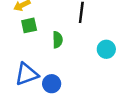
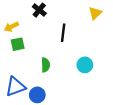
green semicircle: (58, 40) -> (46, 65), moved

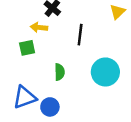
yellow arrow: (11, 27) -> (39, 27), moved, turned 32
cyan circle: (85, 65) -> (105, 72), size x1.5

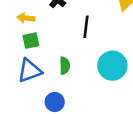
yellow arrow: (39, 27) -> (26, 18), moved
blue triangle: (25, 97) -> (30, 71), moved

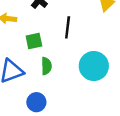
green square: (31, 41) -> (34, 41), moved

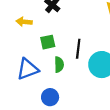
black line: (68, 27) -> (78, 49), moved

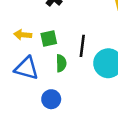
yellow arrow: (24, 22) -> (23, 35), moved
blue triangle: (28, 69) -> (26, 68), turned 35

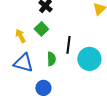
yellow arrow: (23, 35) -> (20, 36), turned 56
green square: (49, 38) -> (41, 29), moved, turned -32

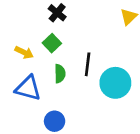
yellow arrow: (20, 36) -> (24, 52), turned 144
green semicircle: (51, 59) -> (60, 74), moved

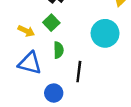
black line: (88, 64) -> (79, 72), moved
cyan circle: (115, 83) -> (105, 33), moved

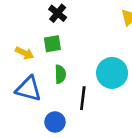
green square: (51, 23) -> (52, 44), turned 35
cyan circle: (105, 33) -> (112, 73), moved

